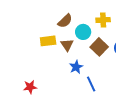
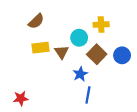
brown semicircle: (65, 21) -> (36, 21), moved
blue star: (76, 67) -> (80, 74), moved
blue line: (91, 84) -> (88, 95), turned 35

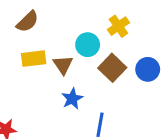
yellow cross: (101, 25) -> (118, 26), turned -32
blue star: (80, 74) -> (72, 99), moved

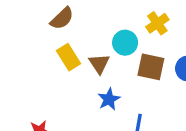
yellow rectangle: (34, 59) -> (69, 57), turned 65
brown square: (112, 68) -> (151, 67), turned -32

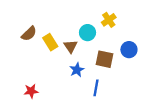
brown semicircle: (62, 18) -> (29, 34), moved
brown square: (151, 67) -> (105, 59), moved

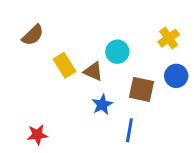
yellow cross: (109, 20) -> (169, 38), moved
brown semicircle: (29, 34) -> (33, 35), moved
brown triangle: (70, 46) -> (93, 71), turned -32

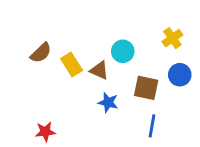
brown semicircle: (33, 35) -> (41, 53), moved
blue star: (102, 105) -> (108, 102), turned -30
blue line: (129, 130) -> (152, 126), moved

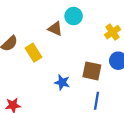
cyan circle: (123, 51) -> (74, 16), moved
brown triangle: (99, 70) -> (55, 29), moved

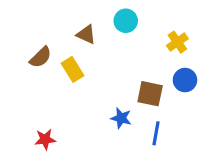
brown triangle: (55, 29) -> (86, 34), moved
blue star: (62, 82) -> (121, 118), moved

